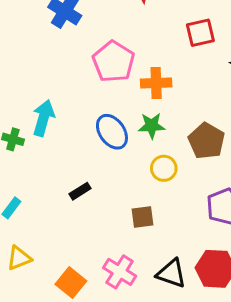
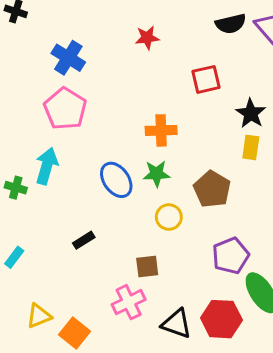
pink pentagon: (114, 62) -> (65, 109), moved
yellow triangle: (19, 258) -> (39, 316), moved
pink cross: (120, 272) -> (129, 302), moved, turned 32

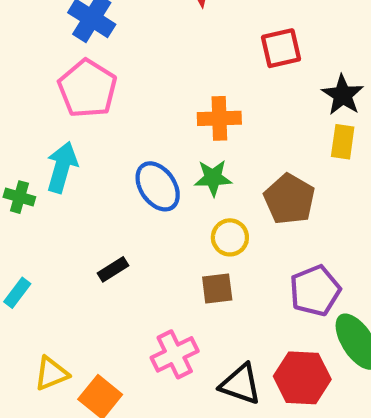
brown square: (147, 266) -> (217, 288), moved

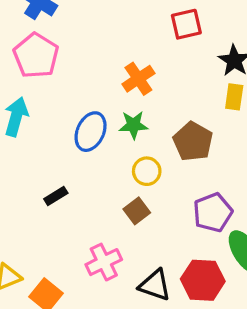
orange cross: (219, 118) -> (138, 79), turned -32
blue ellipse: (158, 186) -> (91, 132), turned 60
brown square: (217, 288) -> (137, 211), turned -30

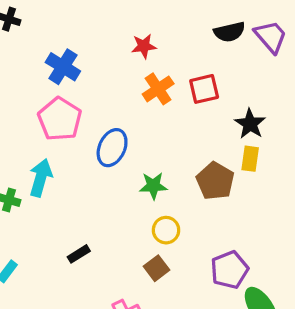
orange cross: (138, 79) -> (158, 89), moved
blue ellipse: (91, 132) -> (112, 148), moved
brown pentagon: (193, 141) -> (215, 181), moved

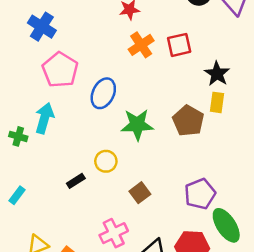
blue cross: (63, 67) -> (42, 27), moved
green star: (153, 186) -> (137, 125), size x1.4
yellow circle: (166, 230) -> (106, 161), moved

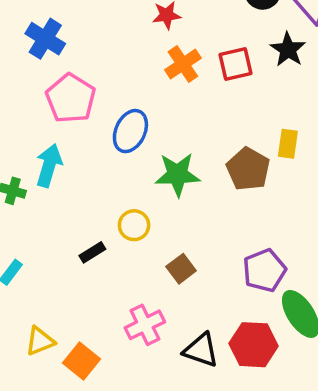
black star: (217, 74) -> (288, 50), moved

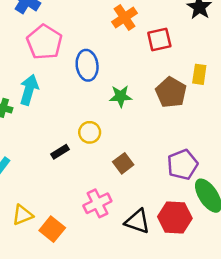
red square: (235, 64) -> (159, 39), moved
blue ellipse: (130, 131) -> (87, 65), turned -32
green star: (177, 174) -> (121, 96), size x0.7

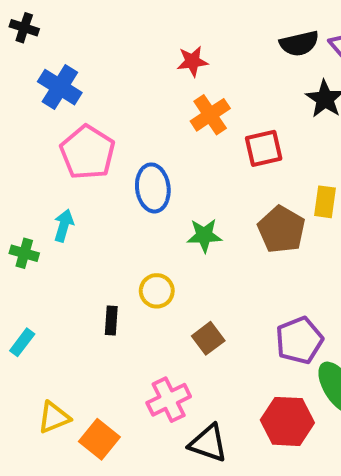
cyan arrow: (29, 90) -> (64, 226), size x0.7
black rectangle: (60, 152) -> (111, 321), turned -54
black triangle: (137, 221) -> (208, 443), moved

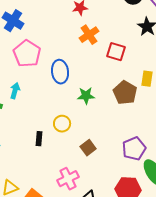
red square: (264, 148) -> (116, 52), turned 30

